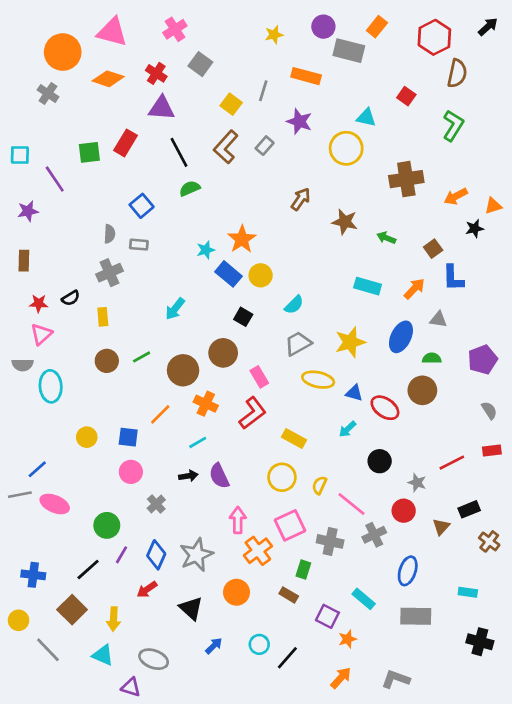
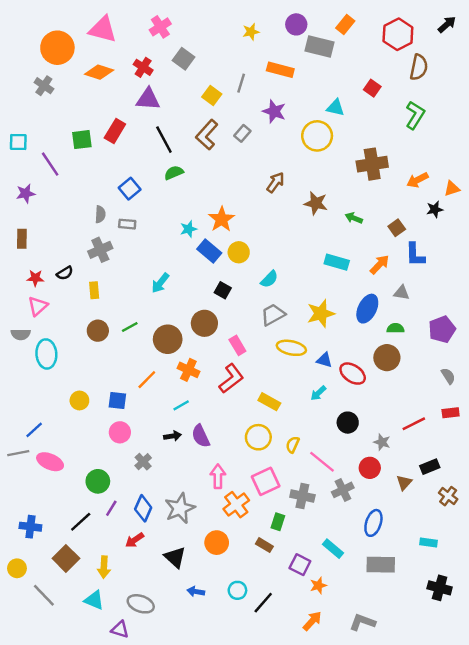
blue arrow: (214, 646) -> (196, 592), turned -126

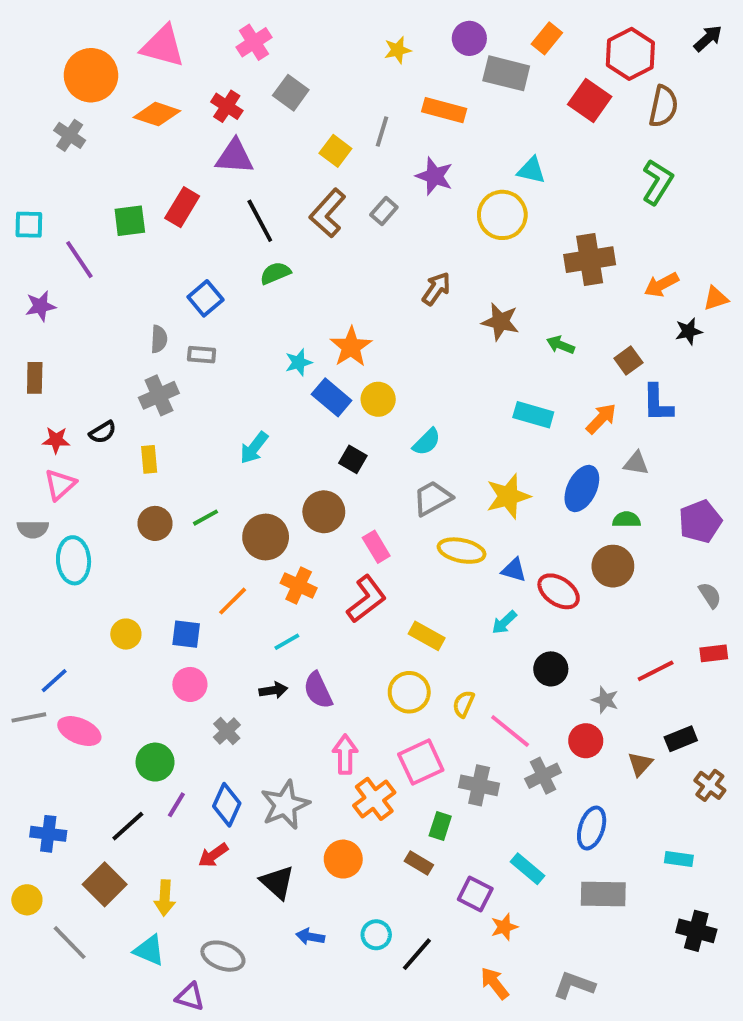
red square: (372, 88) -> (590, 100), moved, size x1.5
orange arrow: (312, 621) -> (495, 983), turned -80

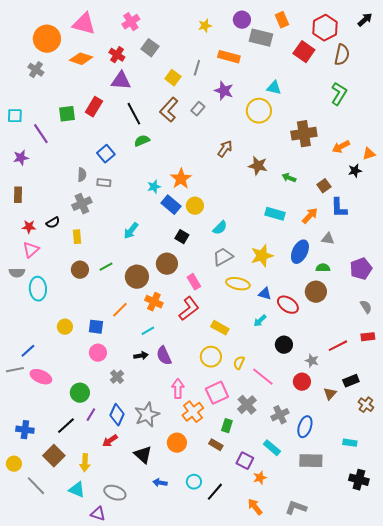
orange rectangle: (547, 38) -> (282, 20), turned -63
gray cross: (543, 776) -> (280, 415), moved
gray cross: (479, 785) -> (247, 405), turned 36

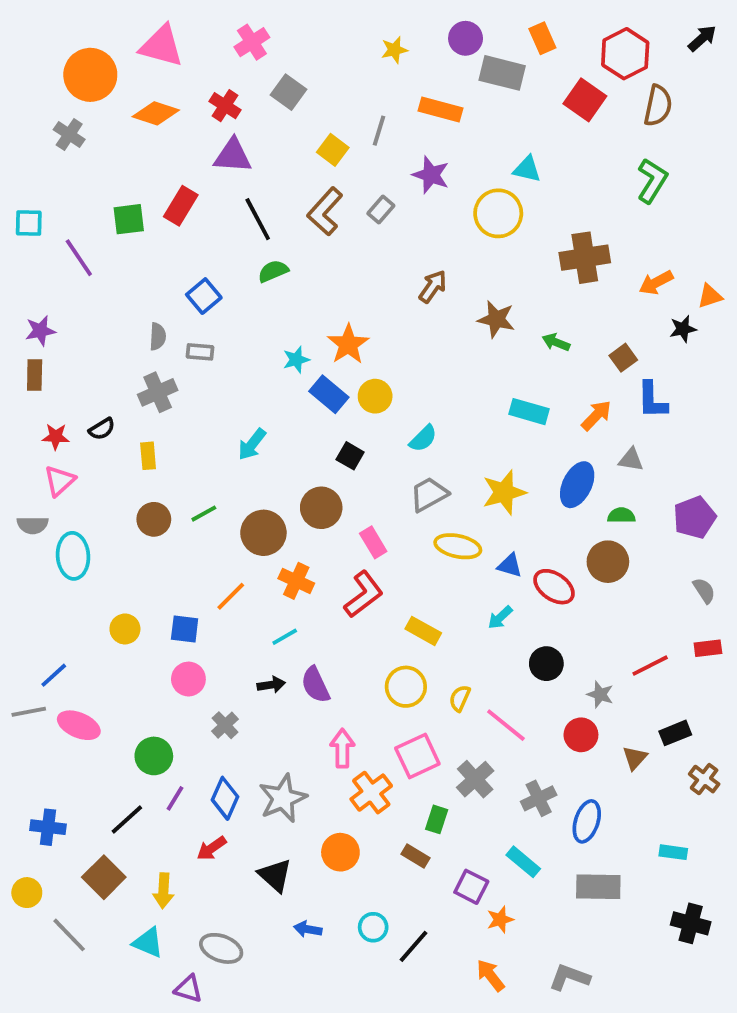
purple star: (21, 158) -> (40, 331), moved

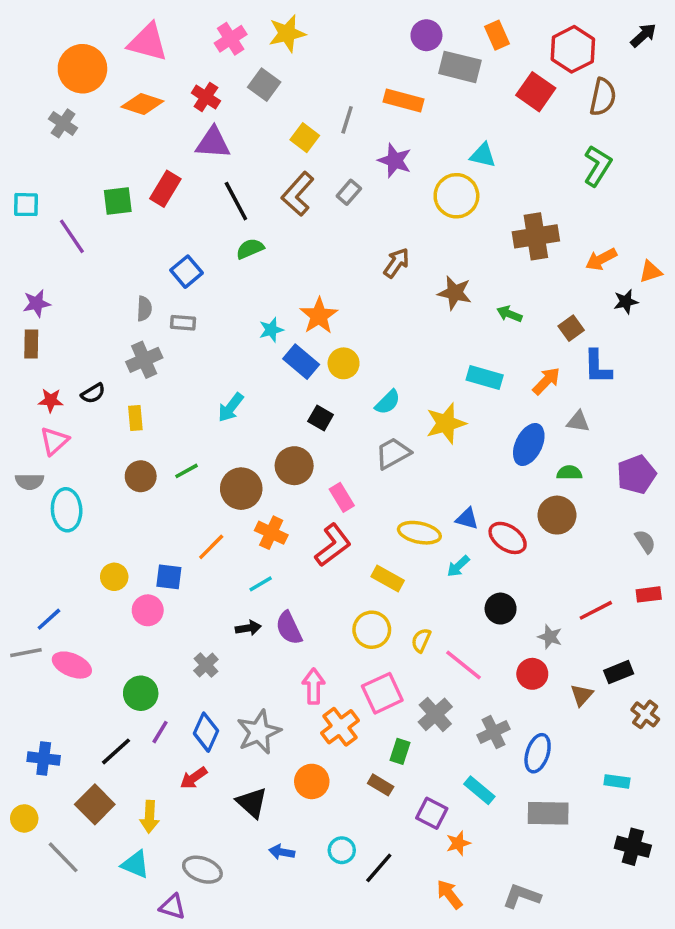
yellow star: (394, 50) -> (287, 33), moved, size x1.5
yellow star: (504, 492) -> (446, 423), moved
yellow ellipse: (458, 546) -> (419, 533), moved
pink circle: (188, 679) -> (148, 610), moved

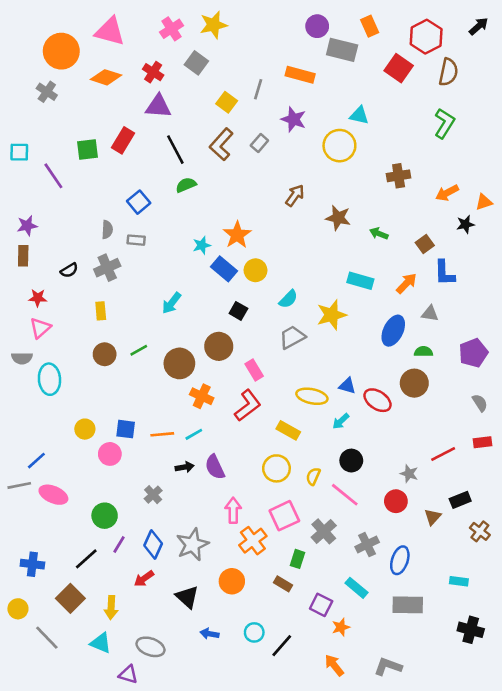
brown cross: (536, 236) -> (399, 176), size x0.7
black semicircle: (93, 393) -> (69, 270), moved
orange line: (211, 547) -> (162, 434), moved, turned 40
black circle: (501, 609) -> (351, 461), moved

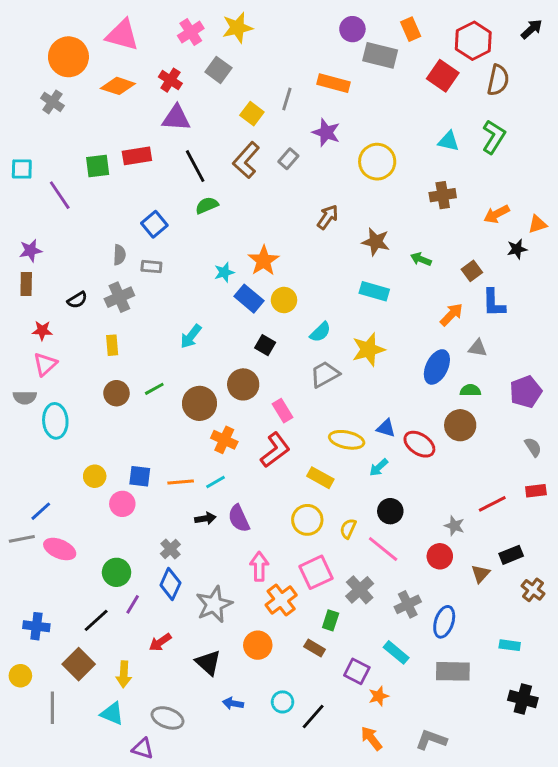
cyan triangle: (359, 115) -> (449, 141), moved
red rectangle: (123, 140) -> (137, 156), turned 50
cyan rectangle: (360, 281) -> (374, 291), moved
blue diamond: (153, 545) -> (170, 584), moved
gray line: (47, 638) -> (52, 708), turned 44

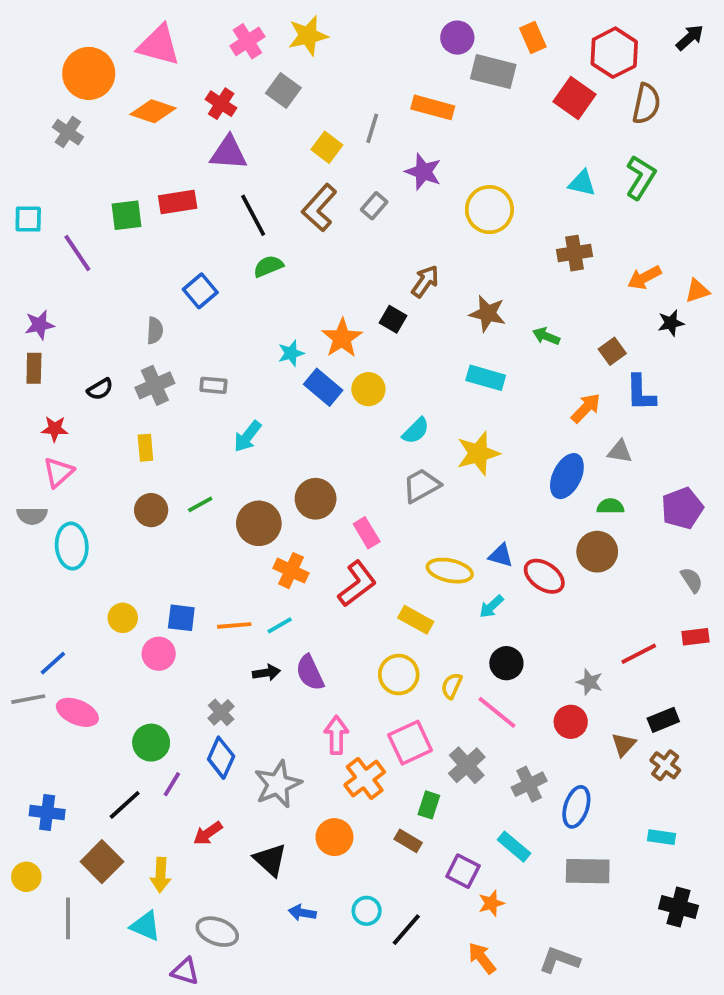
gray rectangle: (151, 267) -> (213, 385), moved
black square: (265, 345) -> (393, 319), moved
brown cross: (533, 590) -> (665, 765), moved

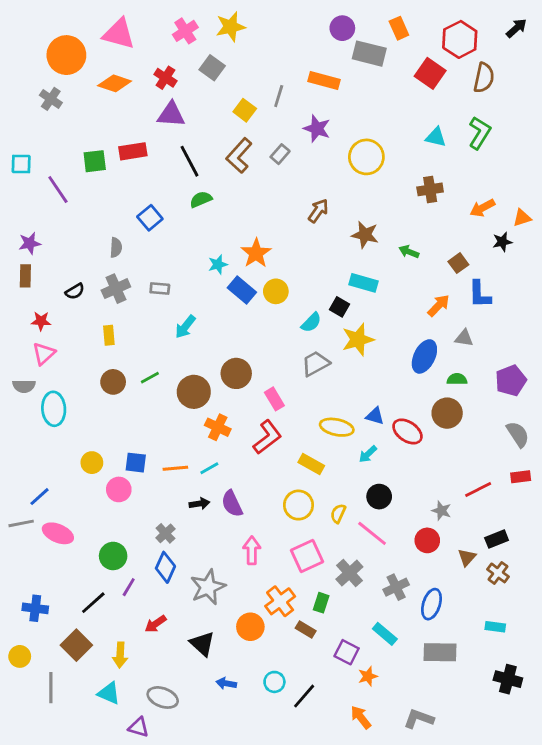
black square: (393, 319) -> (340, 307), moved
gray semicircle: (692, 580) -> (518, 434), size x1.4
orange cross: (365, 778) -> (280, 601), moved

